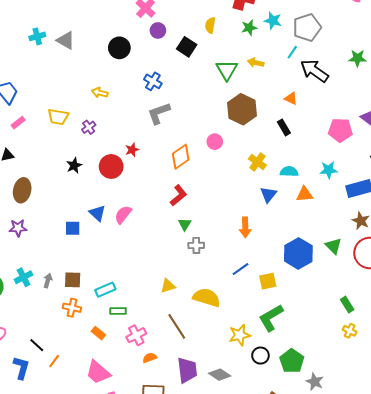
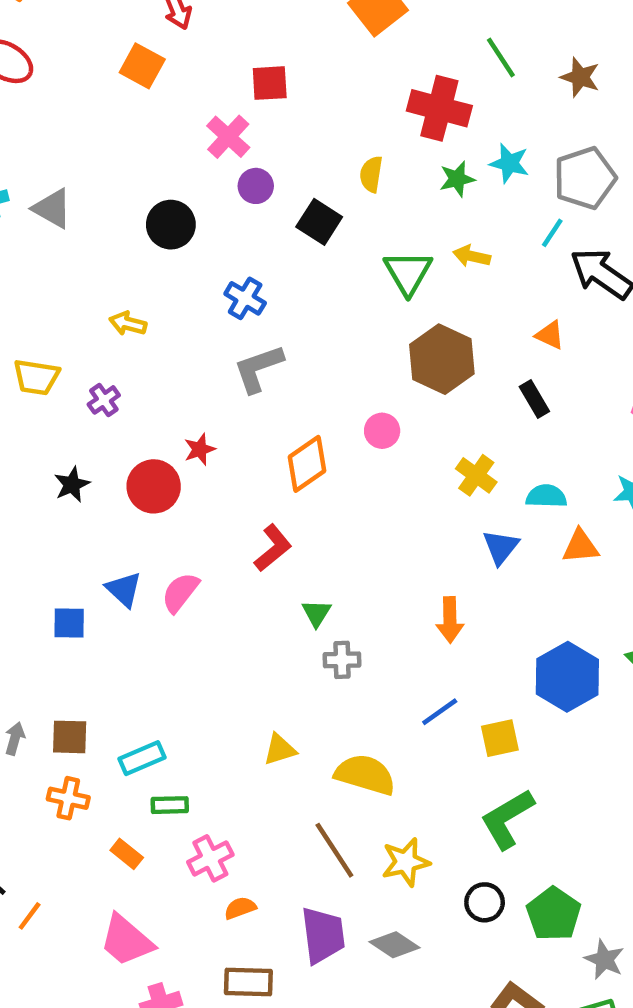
red L-shape: (178, 195) -> (273, 548), moved
brown line: (177, 326) -> (334, 850), moved
yellow star: (240, 335) -> (406, 862), moved

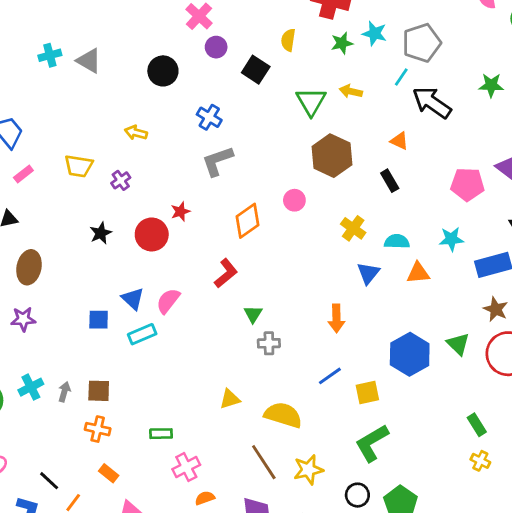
cyan rectangle: (142, 758) -> (142, 334), moved
orange rectangle: (127, 854) -> (109, 473), moved

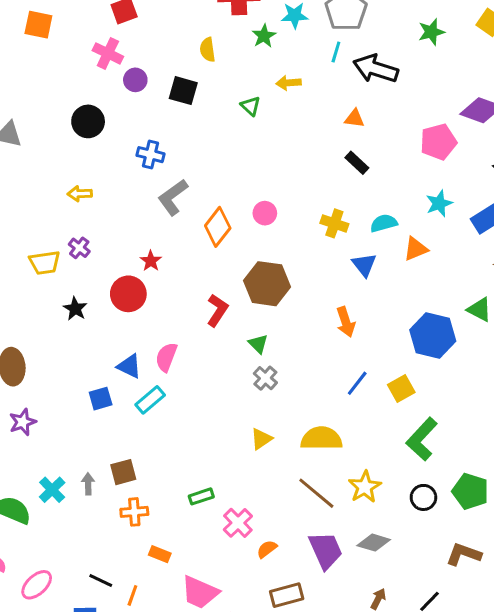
green triangle: (311, 101) -> (251, 106), size x0.6
brown hexagon: (332, 156) -> (267, 284), moved
yellow trapezoid: (79, 166) -> (45, 263), moved
orange diamond: (247, 221) -> (218, 227), moved
gray cross: (269, 343) -> (265, 378), moved, turned -30

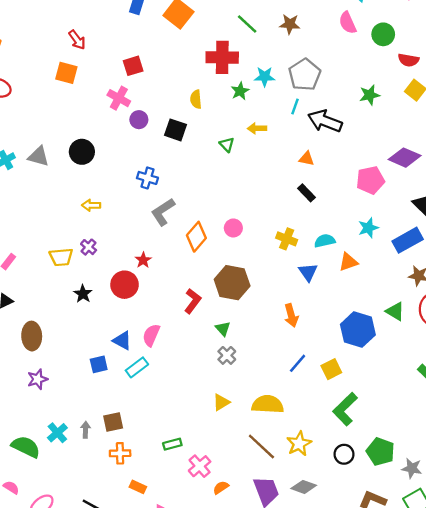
black circle: (88, 121) -> (82, 152), moved

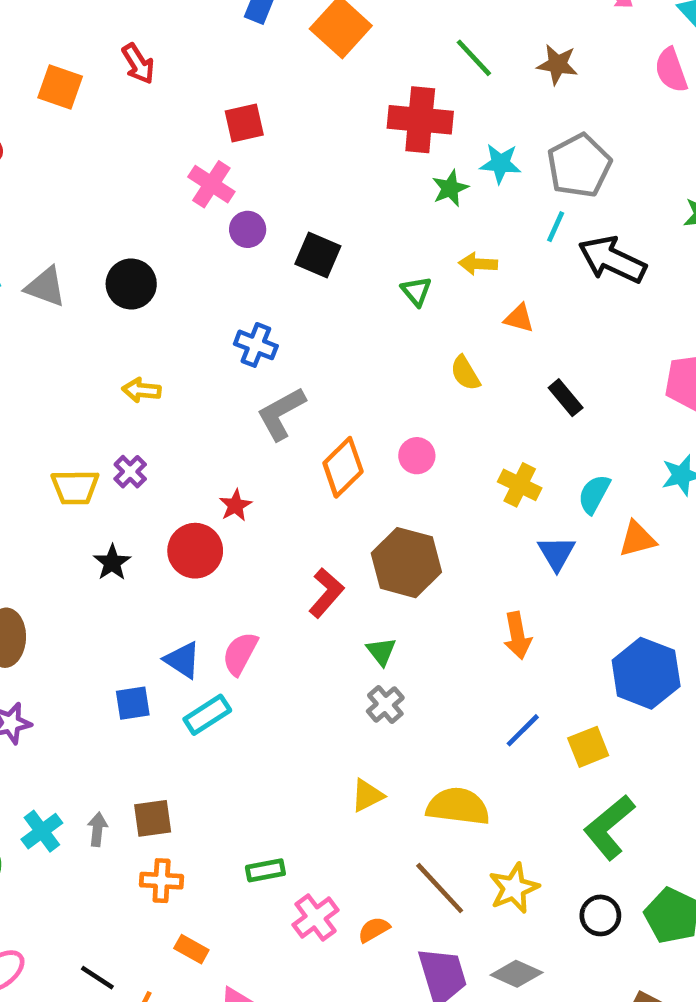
orange square: (66, 73) -> (60, 87), moved
yellow semicircle: (196, 99) -> (465, 373), moved, turned -30
orange triangle: (306, 159) -> (519, 318), moved
cyan semicircle: (325, 241) -> (594, 494), turned -54
orange semicircle: (221, 488) -> (374, 930), moved

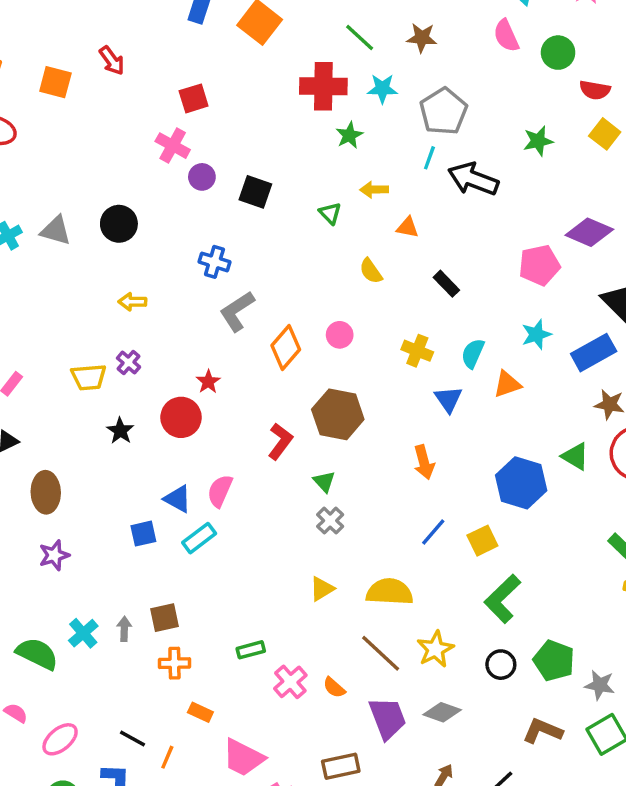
cyan star: (500, 164) -> (382, 89), moved
orange semicircle: (374, 930) -> (334, 688), turned -105

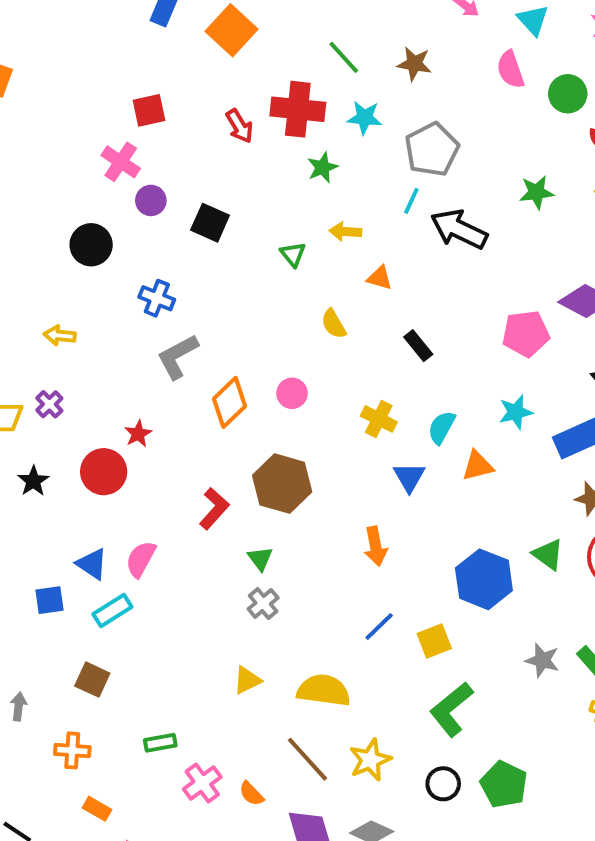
red arrow: (112, 61) -> (239, 126), moved
black circle: (119, 224) -> (91, 245), moved
brown square: (164, 618) -> (92, 680), moved, turned 32
gray star: (600, 685) -> (542, 660), moved

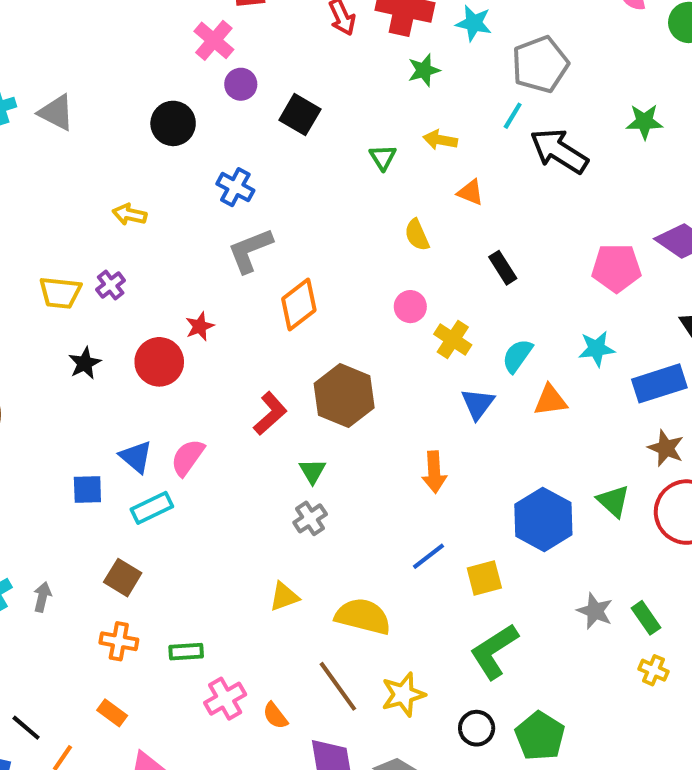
pink circle: (292, 393) -> (410, 307), moved
orange cross: (72, 750) -> (119, 641), moved

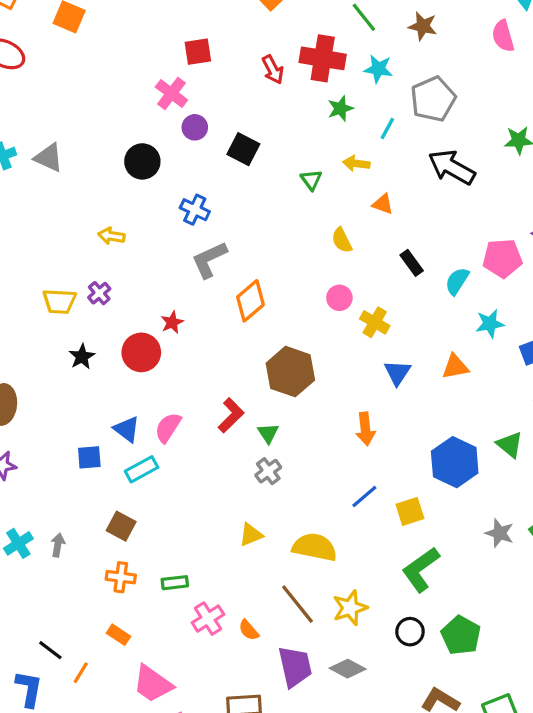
cyan line: (513, 116) -> (387, 128), moved
cyan semicircle: (517, 356) -> (457, 281), moved
red L-shape: (270, 413) -> (231, 415), moved

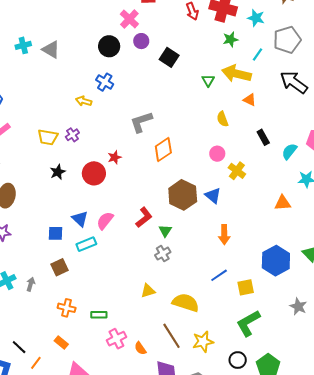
black circle: (142, 161) -> (109, 46), moved
yellow arrow: (356, 163) -> (236, 74), size x1.8
blue cross: (195, 210) -> (105, 82), moved
blue triangle: (397, 373) -> (213, 195), moved, turned -30
brown square: (121, 526) -> (59, 267), moved, turned 30

